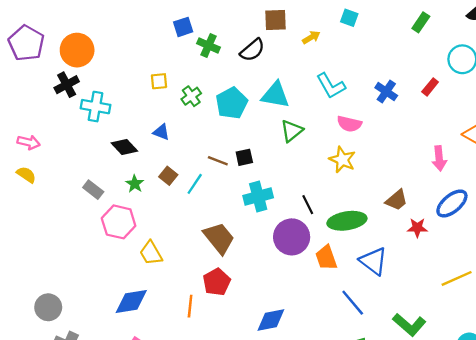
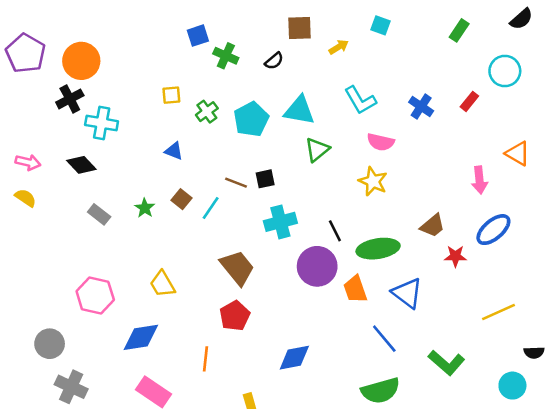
black semicircle: (252, 50) -> (274, 61), size x0.7
black diamond: (124, 147) -> (81, 165), moved
pink hexagon: (119, 222) -> (95, 295), moved
orange line: (190, 306) -> (206, 359), moved

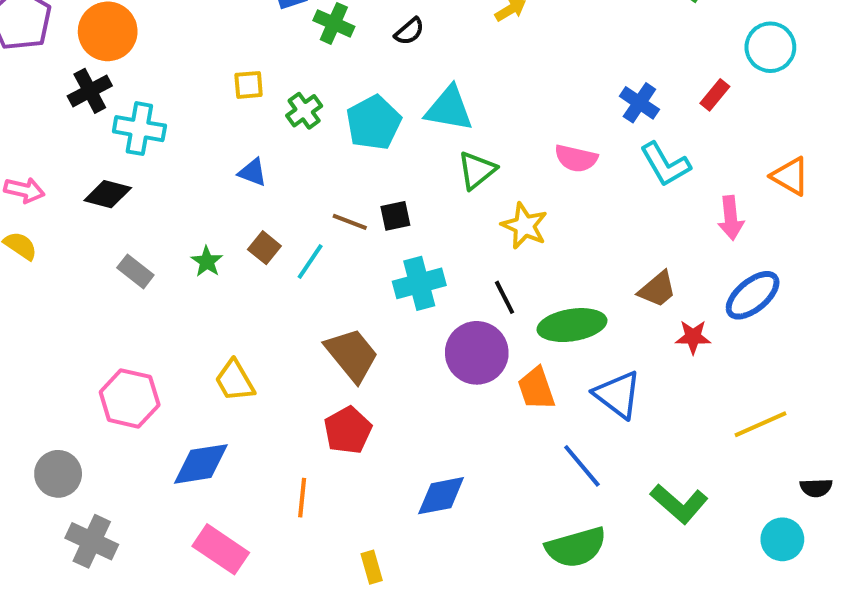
cyan L-shape: (360, 100) -> (665, 164), moved
black diamond: (81, 165) -> (108, 194), turned -32
yellow star: (373, 181) -> (524, 226), moved

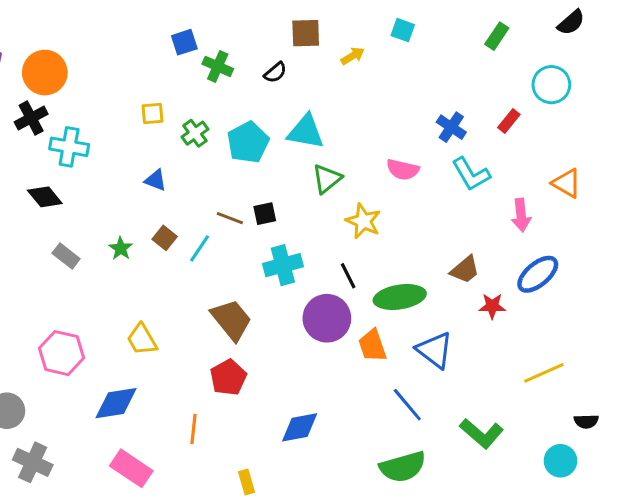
black diamond: (108, 194) -> (45, 197), turned 36

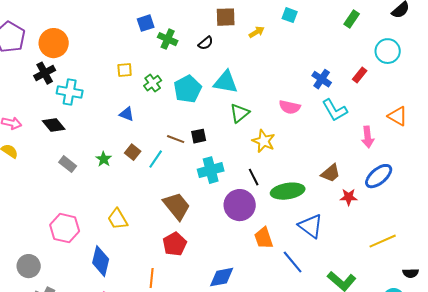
orange trapezoid: (372, 346) -> (264, 238), moved
blue diamond: (116, 403) -> (101, 261), turned -68

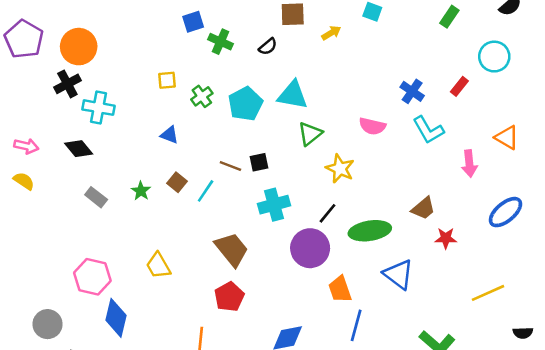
blue ellipse: (379, 176) -> (505, 212), moved
black line: (254, 177) -> (328, 213), turned 66
blue diamond: (101, 261) -> (116, 318), moved
blue line: (293, 262) -> (356, 325), moved, turned 55

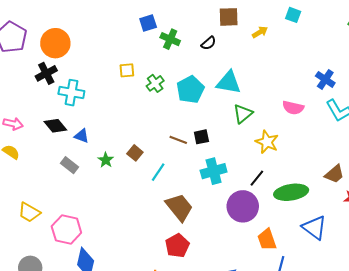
blue triangle: (169, 135) -> (82, 136), moved
cyan line: (206, 191) -> (158, 172), moved
yellow trapezoid: (158, 266) -> (29, 212), moved, turned -30

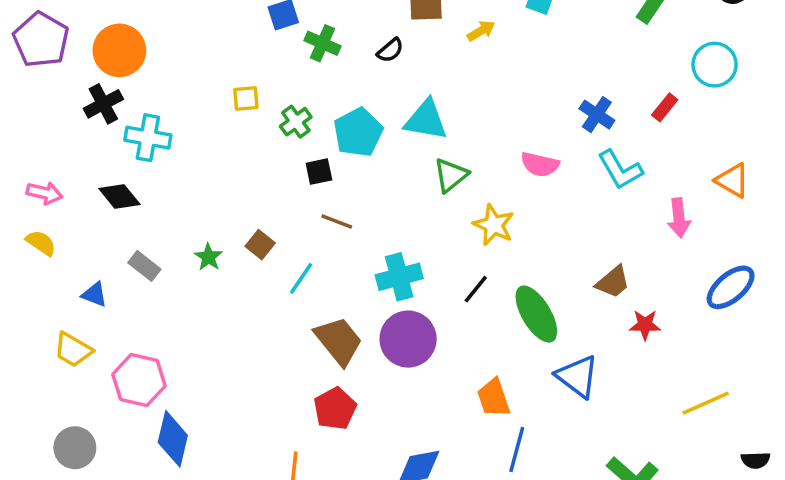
blue triangle: (82, 136) -> (94, 294), moved
black square: (201, 137) -> (319, 172), moved
green ellipse: (291, 192) -> (536, 314), turned 68
purple circle: (243, 206) -> (408, 339), moved

